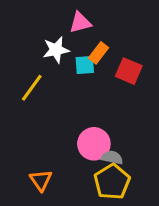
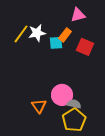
pink triangle: (80, 23) -> (78, 15), moved
yellow line: (32, 88) -> (21, 34), moved
orange triangle: (41, 180) -> (39, 106), moved

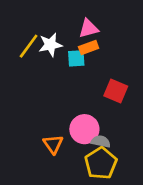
pink triangle: (78, 15) -> (89, 28), moved
orange rectangle: (65, 35) -> (89, 47), turned 32
red square: (85, 47) -> (116, 91), moved

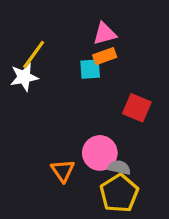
white star: (50, 45) -> (24, 77), moved

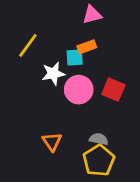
pink triangle: (105, 34) -> (92, 15), moved
white star: (24, 77) -> (53, 74), moved
pink circle: (100, 153) -> (79, 90), moved

